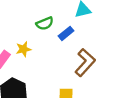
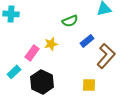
blue rectangle: (66, 33) -> (87, 41), moved

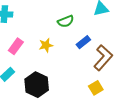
pink rectangle: (32, 53) -> (16, 46), moved
yellow square: (89, 85) -> (96, 88), moved, turned -32

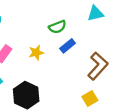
blue rectangle: (83, 42) -> (68, 46), moved

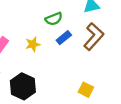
brown L-shape: (98, 66) -> (94, 37), moved
yellow square: (90, 98) -> (86, 90), turned -32

